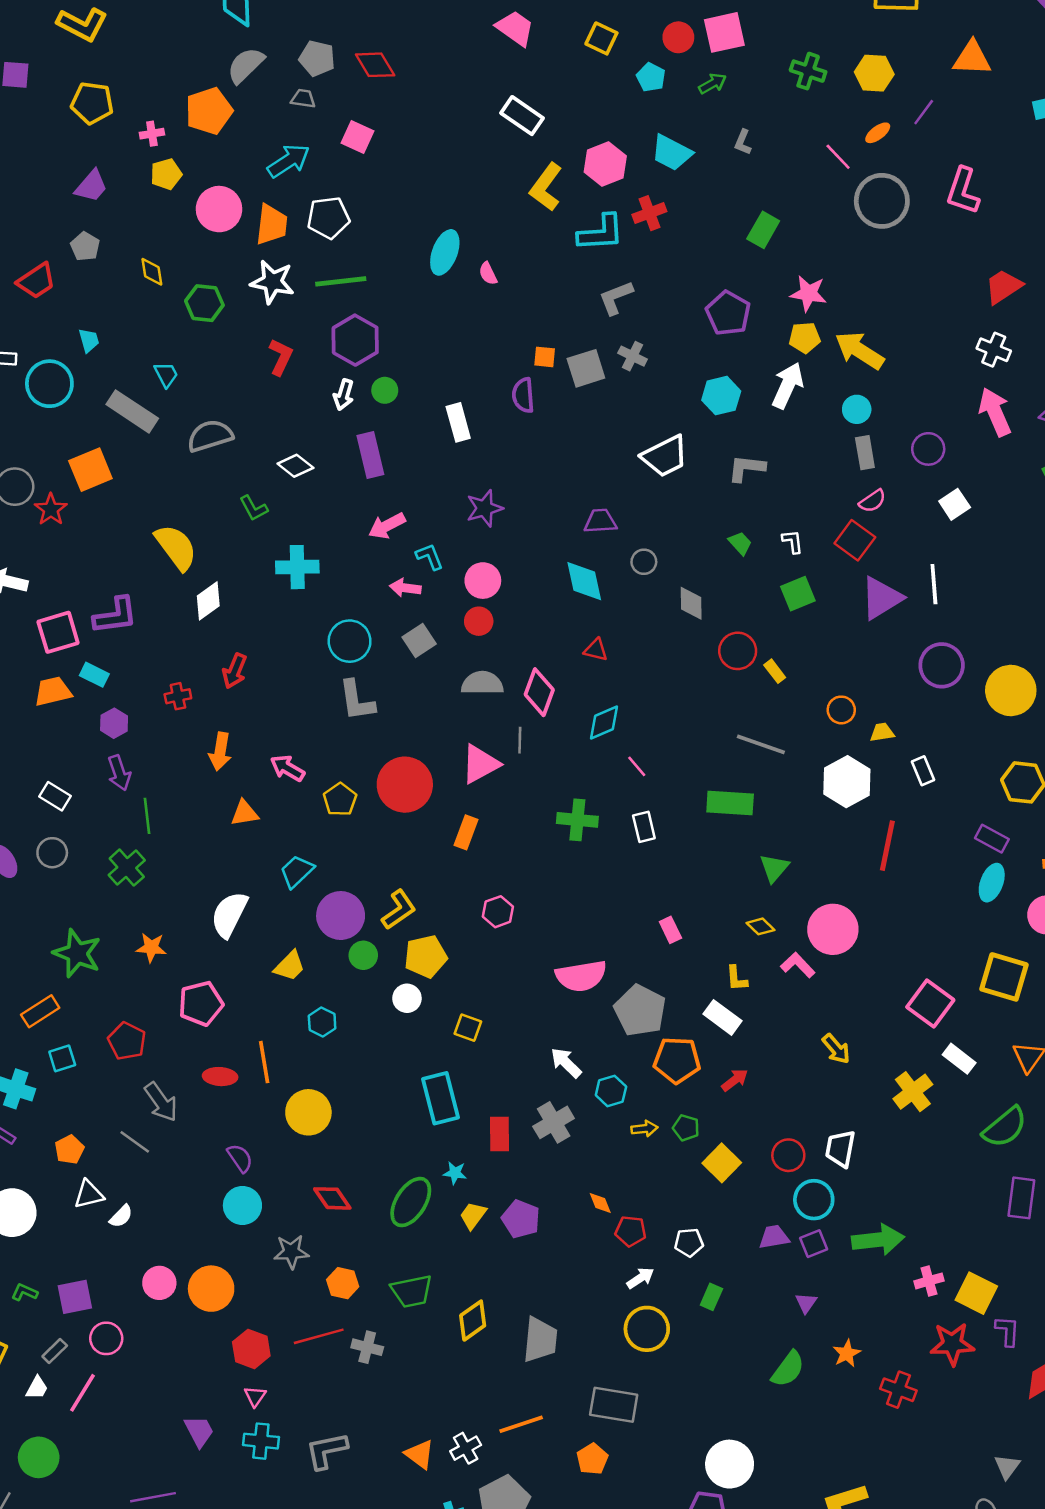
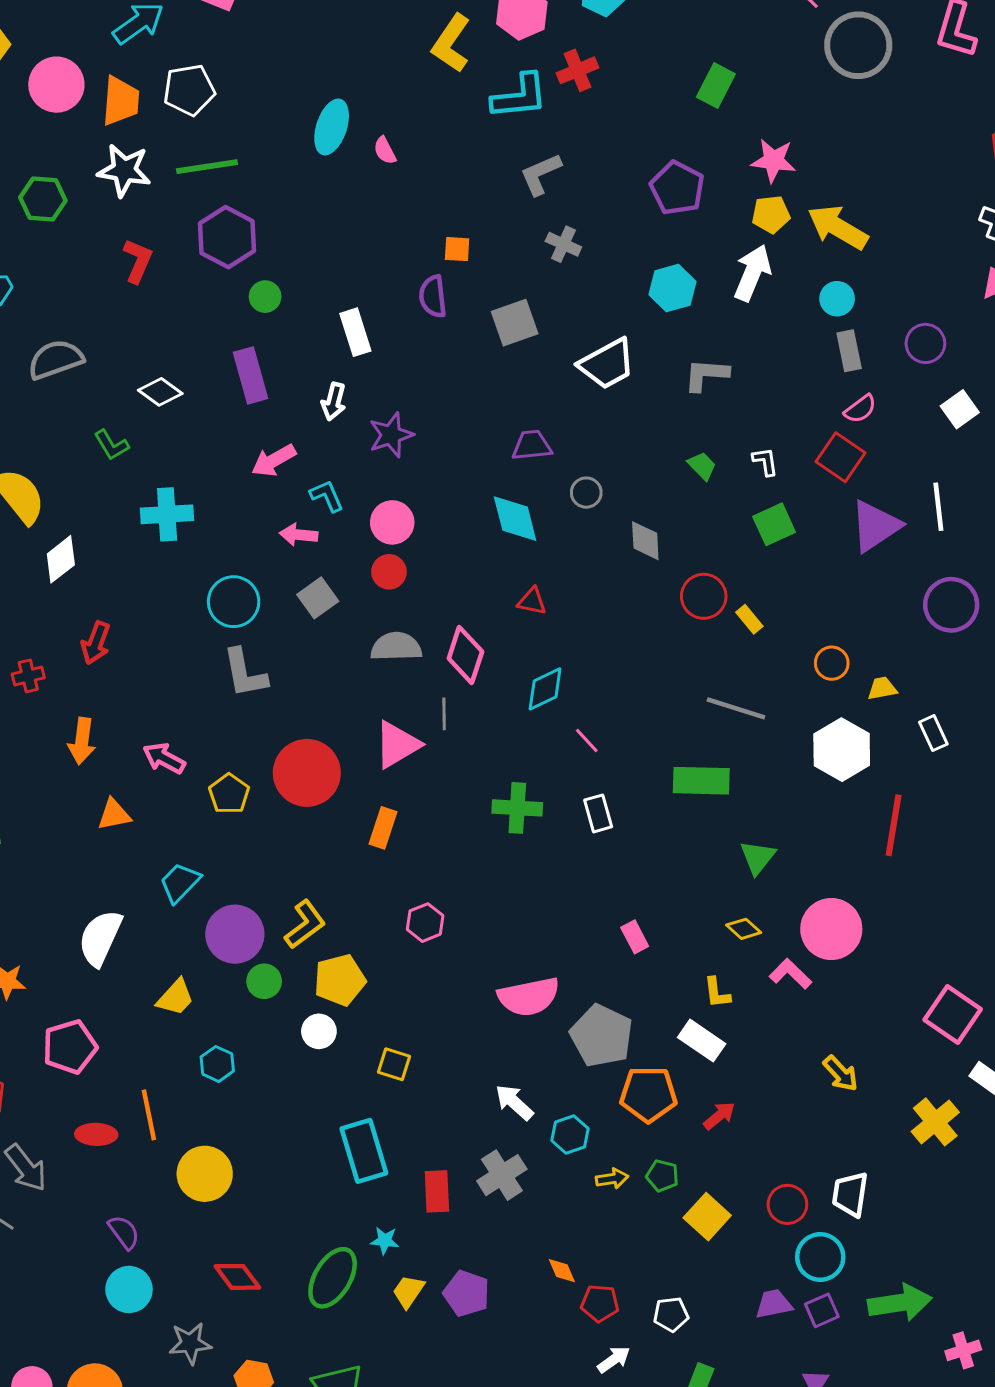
gray square: (586, 368) -> (515, 323), moved
white arrow: (344, 395) -> (334, 401), moved

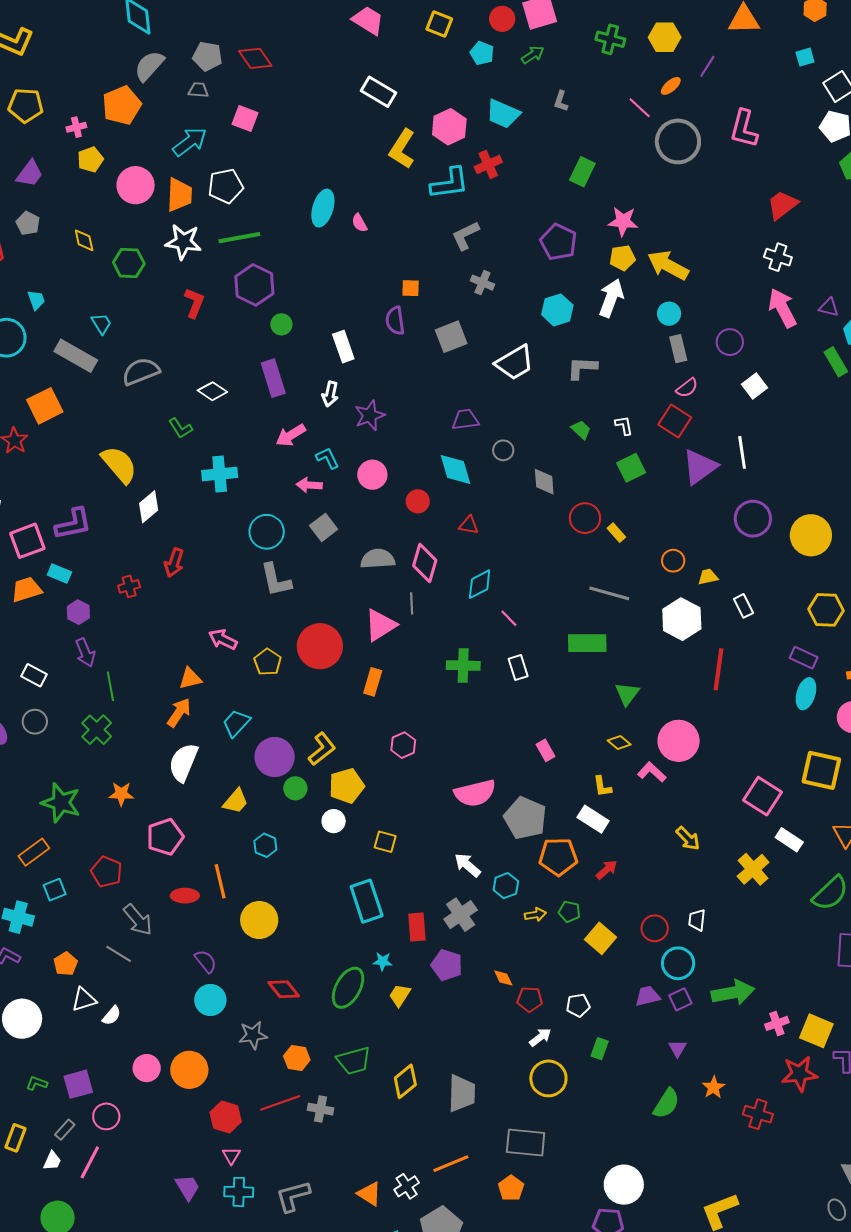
red circle: (389, 572) -> (418, 501), moved
orange arrow: (82, 741) -> (179, 712), moved, turned -152
white trapezoid: (850, 1194) -> (697, 920), size x0.7
purple pentagon: (467, 1293) -> (447, 965), moved

